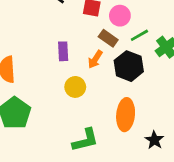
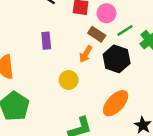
purple rectangle: (63, 51) -> (46, 41), moved
orange ellipse: (126, 115) -> (116, 103), turned 40

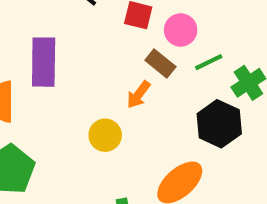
purple rectangle: (46, 41) -> (44, 62), moved, size x1.6
black hexagon: (117, 59) -> (219, 124), moved

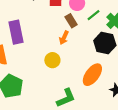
brown rectangle: (160, 63) -> (71, 21), turned 32

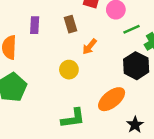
brown rectangle: (71, 21) -> (71, 24), moved
purple rectangle: (16, 32) -> (35, 25), size x0.6

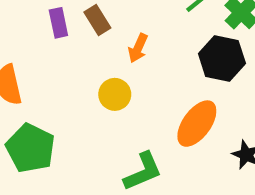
purple rectangle: (35, 25) -> (58, 23), moved

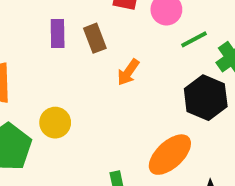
yellow circle: (115, 94) -> (55, 123), moved

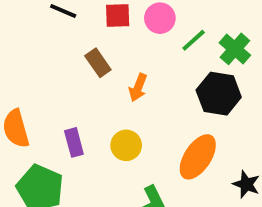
purple rectangle: (58, 33) -> (74, 142), moved
yellow circle: (55, 123) -> (126, 145), moved

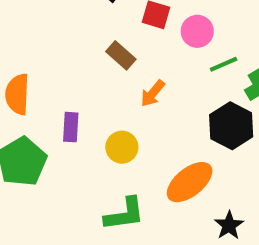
brown rectangle: (98, 63) -> (121, 55), turned -32

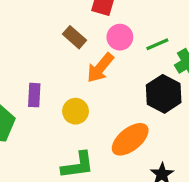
pink circle: (197, 31) -> (120, 37), moved
orange arrow: (153, 93) -> (100, 68), size x1.4

